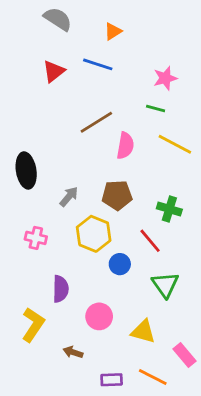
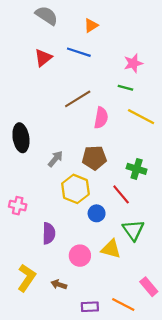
pink cross: (36, 238) -> (18, 206), moved
yellow L-shape: (33, 325) -> (27, 278), moved
yellow triangle: (143, 332) -> (111, 249), moved

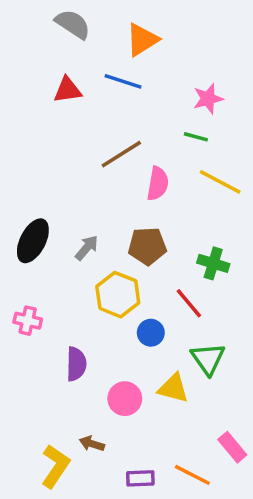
orange triangle: (91, 25) -> (142, 40), size x1.5
red triangle: (43, 58) -> (68, 90), turned 30
black ellipse: (21, 138) -> (33, 241), moved, turned 36
yellow L-shape: (27, 278) -> (55, 466), moved

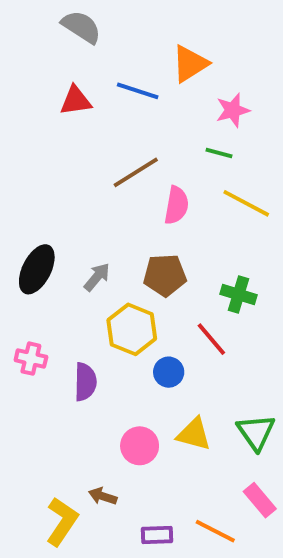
orange triangle: (142, 40) -> (190, 64), moved
green triangle: (208, 359) -> (256, 432), moved
purple semicircle: (76, 364) -> (85, 382), moved

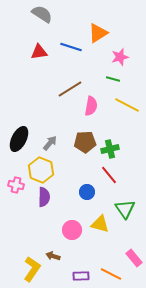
green cross: (238, 295) -> (110, 149), moved, turned -30
yellow hexagon: (132, 329) -> (41, 170), moved
green triangle: (256, 432) -> (125, 209), moved

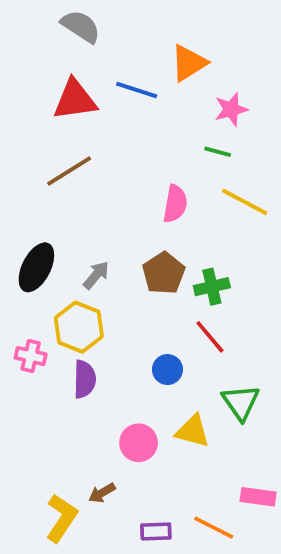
red triangle: (39, 52) -> (75, 100), size x1.4
brown line: (70, 89) -> (69, 171), moved
brown pentagon: (85, 142) -> (164, 273), turned -30
brown arrow: (53, 256) -> (102, 493), turned -48
pink rectangle: (134, 258) -> (258, 497), turned -42

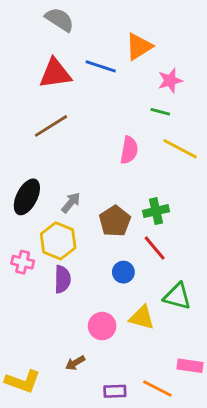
brown pentagon: (164, 273) -> (115, 221), moved
green triangle: (241, 402) -> (177, 296), turned -40
yellow L-shape: (61, 518) -> (23, 381), moved, turned 76

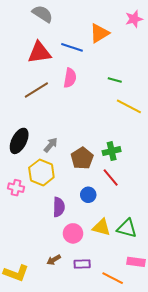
pink star: (170, 81) -> (134, 19), moved
pink semicircle: (129, 150) -> (70, 78), moved
purple semicircle: (62, 279) -> (59, 207), moved
green triangle: (177, 296) -> (127, 228), moved
purple rectangle: (115, 391) -> (82, 264), moved

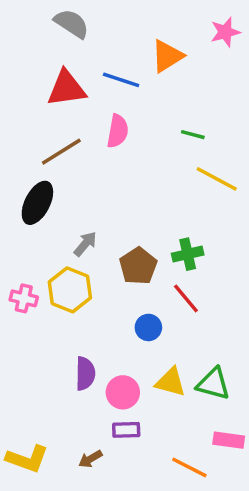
black ellipse: (19, 141) -> (37, 203), moved
pink cross: (16, 188) -> (24, 298), moved
purple semicircle: (59, 207) -> (85, 374), moved
brown arrow: (54, 260) -> (90, 459), moved
purple rectangle: (82, 264) -> (126, 430), moved

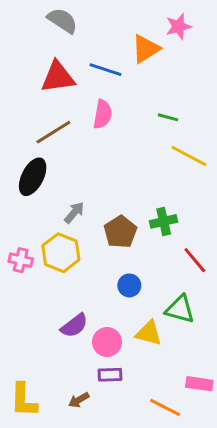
pink star: (225, 32) -> (178, 26), moved
red line: (186, 298) -> (195, 260), moved
purple semicircle: (85, 374) -> (74, 326), turned 52
green triangle: (213, 384) -> (180, 309), moved
yellow L-shape: (27, 459) -> (24, 400), turned 72

